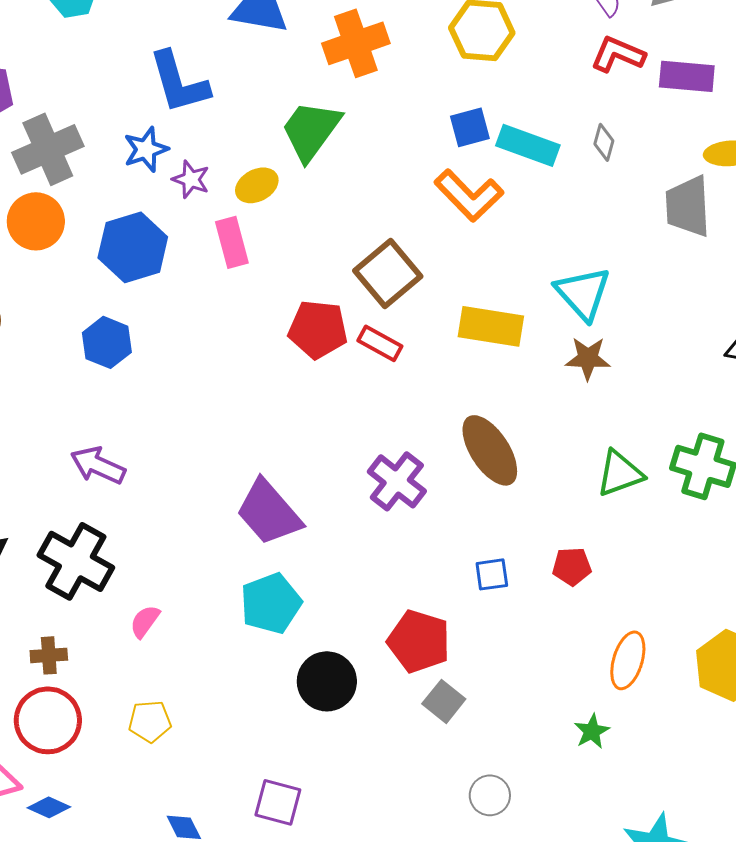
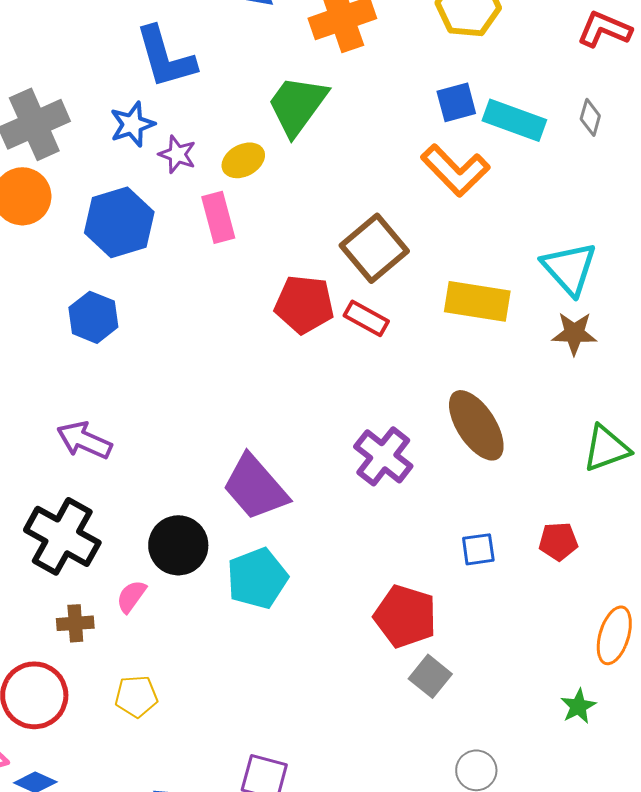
brown cross: (49, 655) -> (75, 623), moved
black circle: (327, 681) -> (178, 545), moved

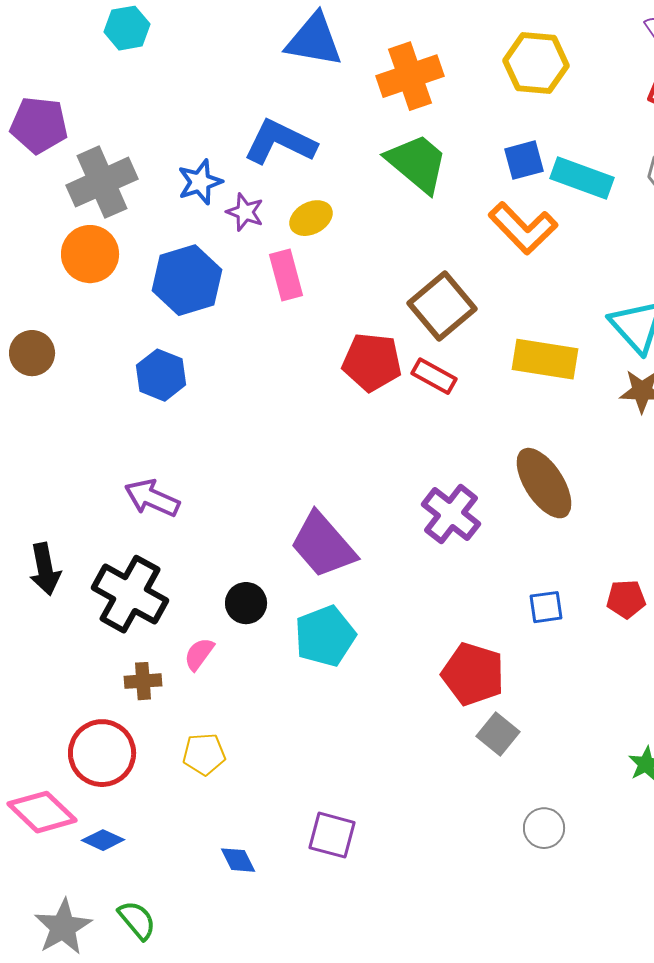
blue L-shape: (165, 57) -> (280, 142), moved, turned 132
green trapezoid: (297, 105) -> (417, 163), moved, turned 94
black circle: (178, 545) -> (246, 603), size x0.7

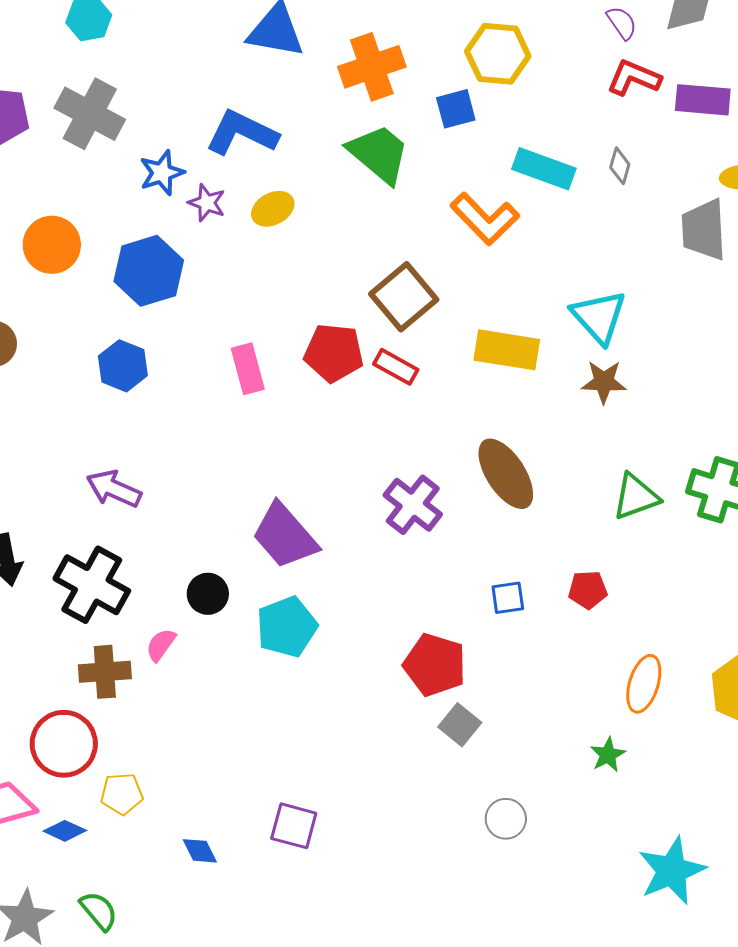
blue square: (524, 160) -> (456, 109), moved
gray cross: (102, 182) -> (90, 114), moved, turned -38
pink rectangle: (286, 275) -> (248, 369), moved
brown cross: (143, 681) -> (105, 672), size x1.4
yellow pentagon: (204, 754) -> (122, 794), moved

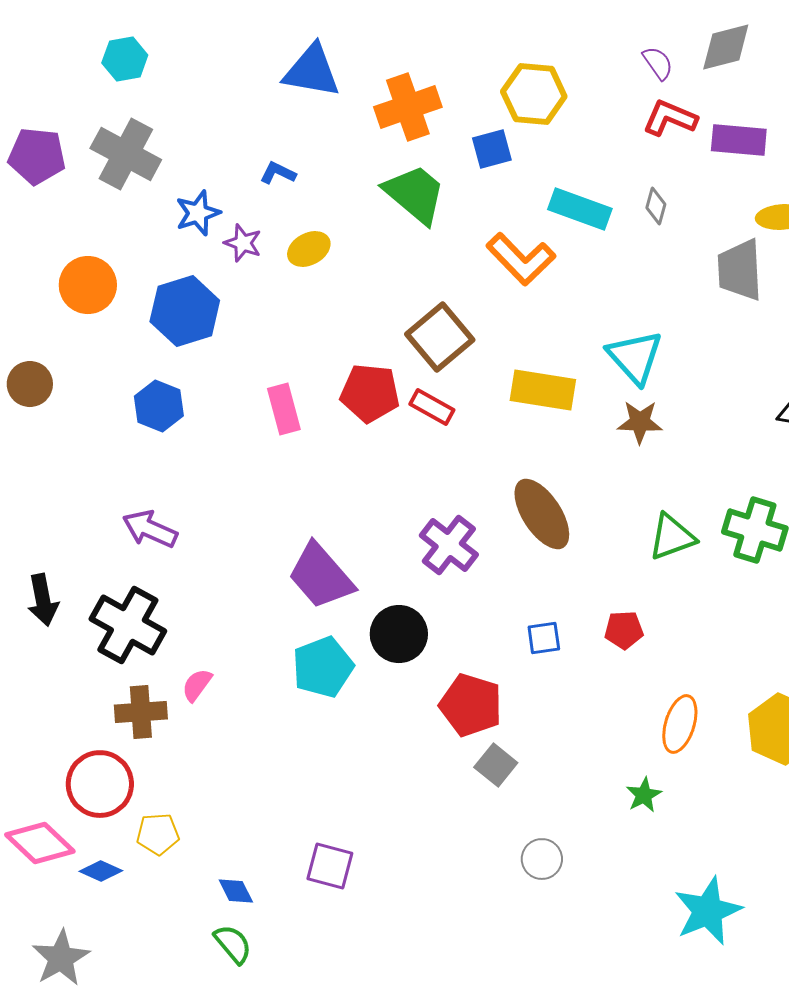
blue L-shape: (242, 133) -> (278, 173), size x0.5
black circle: (208, 594) -> (399, 634), moved, size x1.4
green semicircle: (99, 911) -> (233, 944), moved

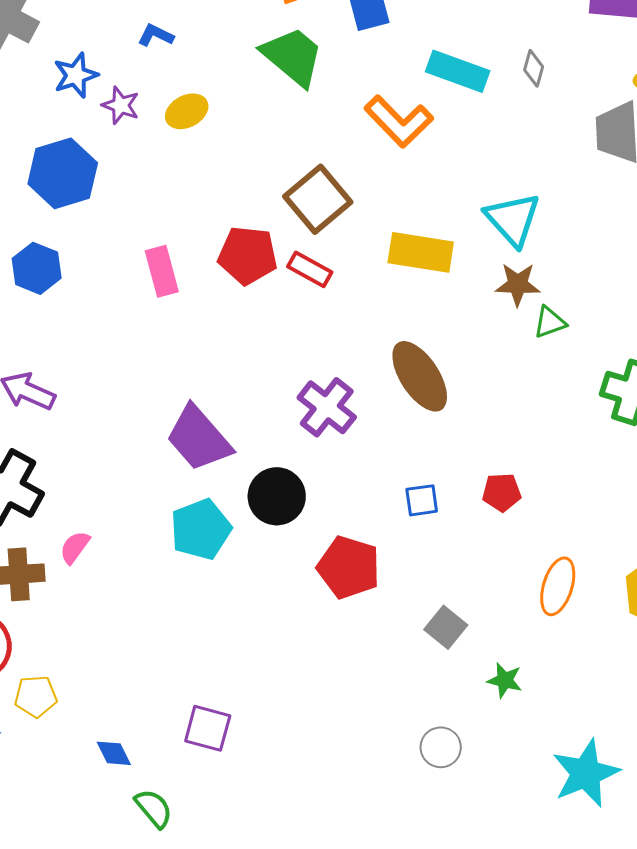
green triangle: (672, 537) -> (550, 322), moved, size x0.7
gray square: (496, 765) -> (446, 627), moved
green star: (644, 795) -> (505, 680), moved, turned -30
gray circle: (542, 859) -> (441, 747), moved
green semicircle: (233, 944) -> (154, 808), moved

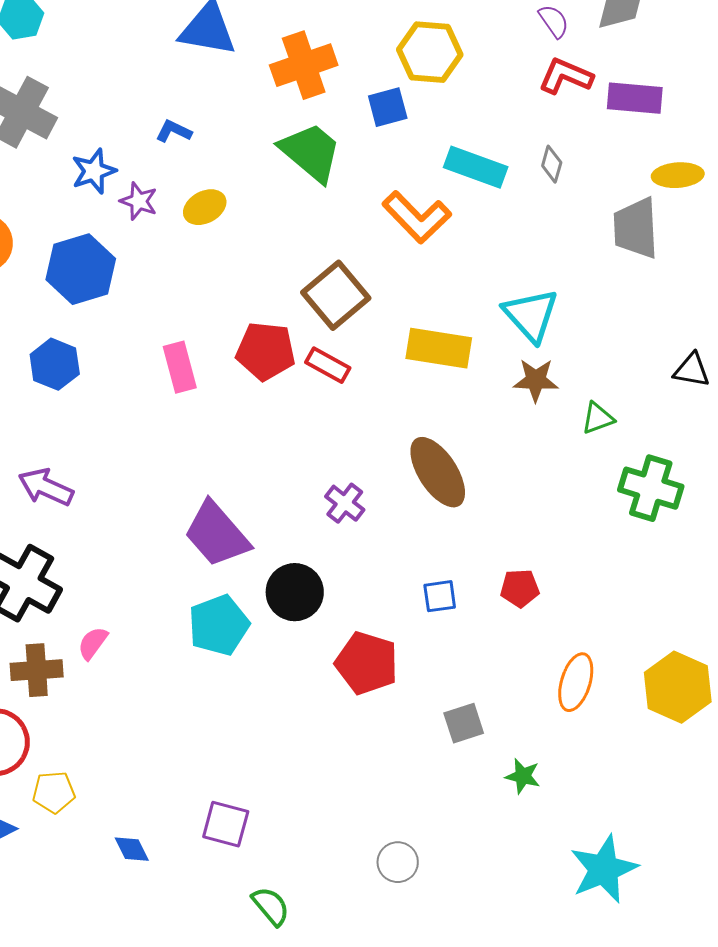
green triangle: (550, 322) -> (598, 418), moved
purple cross: (327, 407) -> (345, 503), size x0.7
gray square: (446, 627) -> (464, 723), turned 33
gray circle: (441, 747) -> (398, 862), moved
green semicircle: (154, 808) -> (271, 906), moved

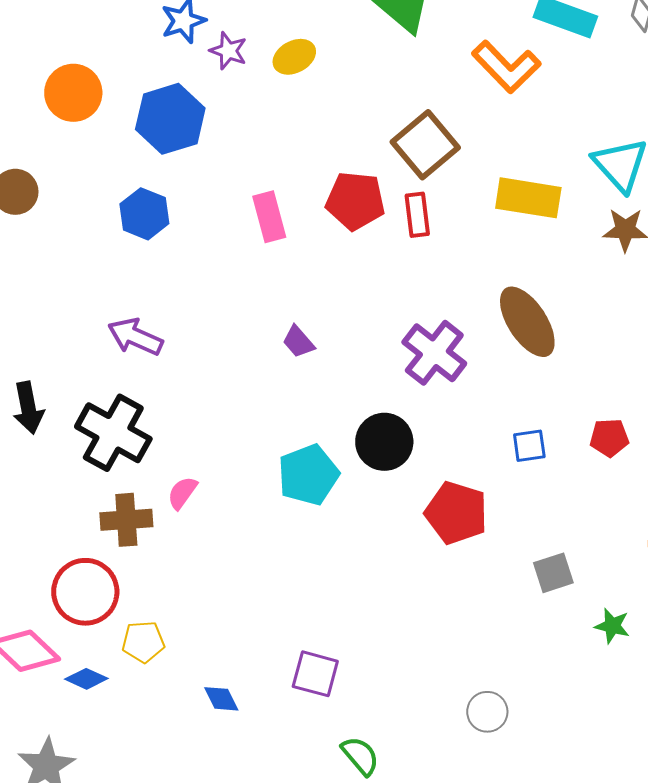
red rectangle: (328, 365) -> (417, 215), turned 54
purple cross: (345, 503) -> (434, 353), size x1.6
purple trapezoid: (217, 534) -> (298, 342), moved, size x0.5

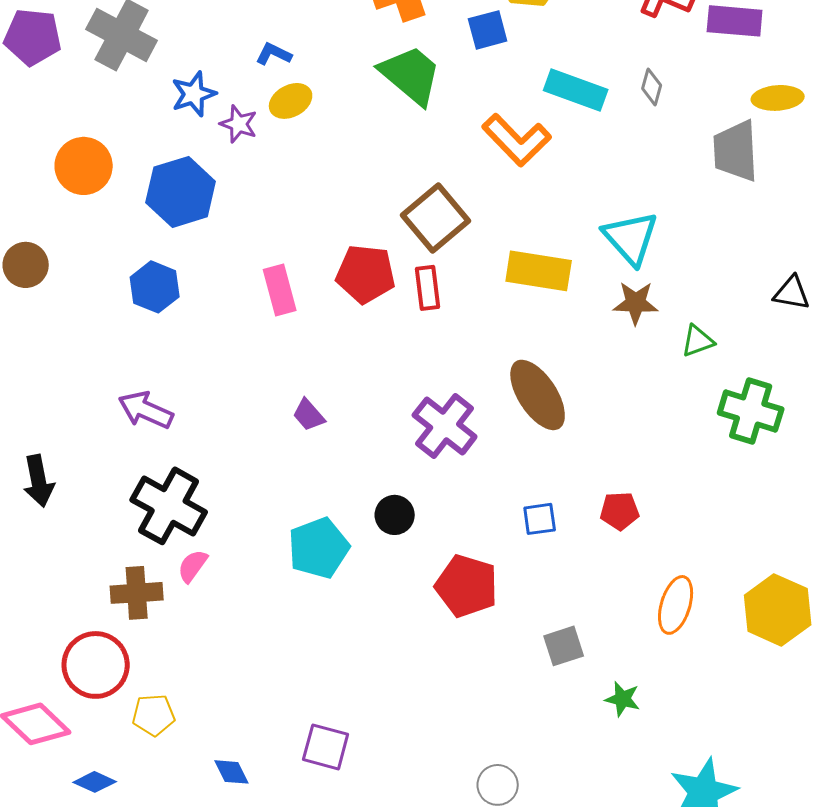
yellow ellipse: (294, 57) -> (291, 101), moved
black cross: (113, 433) -> (169, 506), moved
black circle: (384, 442) -> (395, 515), size x0.7
blue diamond: (86, 679) -> (95, 782), moved

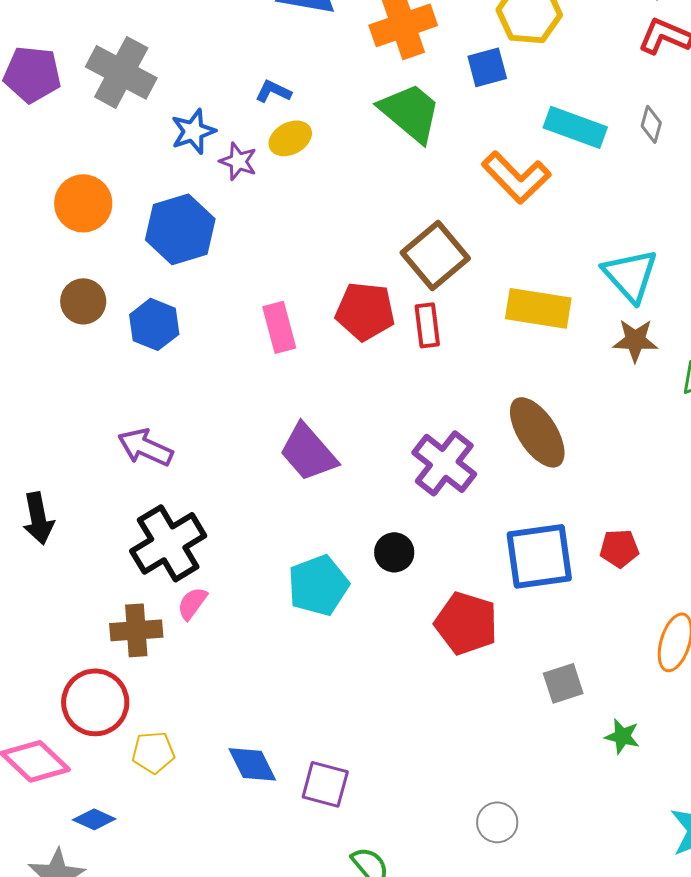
brown circle: (26, 265) -> (83, 301), moved
purple trapezoid: (309, 415) -> (308, 452), size x1.8
black cross: (169, 506) -> (168, 543), turned 30
blue square: (540, 519) -> (539, 556), size x2.0
blue diamond: (232, 772) -> (252, 764), moved, size x1.4

